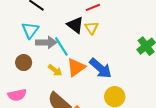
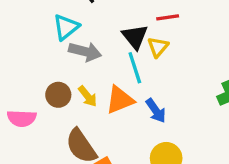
cyan line: (61, 46) -> (135, 68), moved
brown circle: (24, 63) -> (58, 95), moved
blue arrow: (100, 68) -> (156, 111), size x0.7

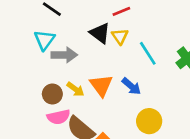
cyan line: (135, 68) -> (148, 53), moved
orange triangle: (120, 100) -> (101, 85), turned -30
pink semicircle: (22, 118) -> (59, 117), moved

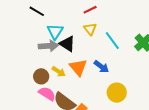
black triangle: (100, 33) -> (67, 44), moved
cyan triangle: (44, 40) -> (55, 32), moved
pink semicircle: (59, 117) -> (47, 94), turned -132

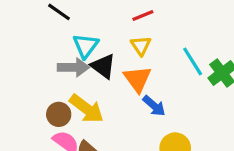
cyan line: (112, 41) -> (193, 61), moved
orange triangle: (78, 67) -> (137, 79), moved
yellow arrow: (59, 72) -> (87, 109), size x1.6

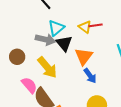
red line: (143, 15) -> (95, 25), moved
yellow triangle: (141, 46) -> (85, 27), moved, turned -32
brown circle: (59, 114) -> (17, 57), moved

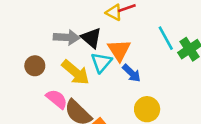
cyan triangle: (56, 28) -> (101, 62), moved

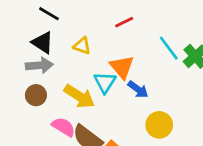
yellow triangle: (114, 12) -> (82, 46), moved
gray arrow: (67, 37) -> (39, 65), moved
black triangle: (91, 38) -> (43, 43), moved

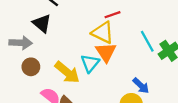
yellow triangle: (82, 46) -> (103, 33), moved, size x1.5
gray arrow: (39, 65) -> (21, 43), moved
blue arrow: (138, 89) -> (141, 86), moved

